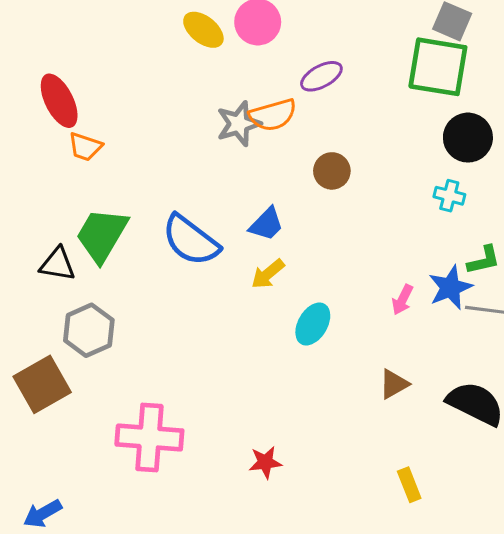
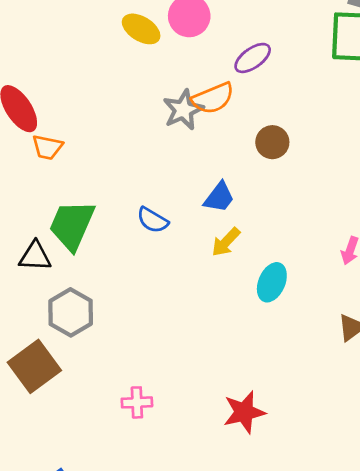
blue semicircle: (191, 240) -> (153, 220), size x0.6
pink cross: (149, 438) -> (137, 402), size x0.5
red star: (265, 462) -> (244, 412), size x1.4

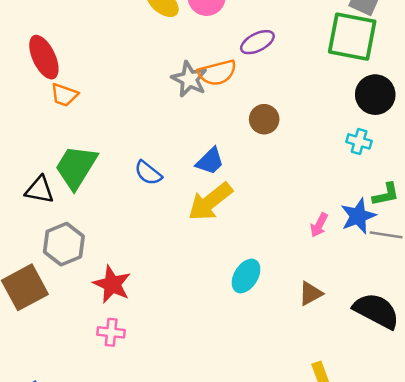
gray star: (183, 110) -> (189, 79), turned -30
yellow arrow: (226, 242) -> (210, 202), size x1.6
cyan ellipse: (272, 282) -> (246, 276), moved
red star: (244, 412) -> (112, 284), moved, turned 30

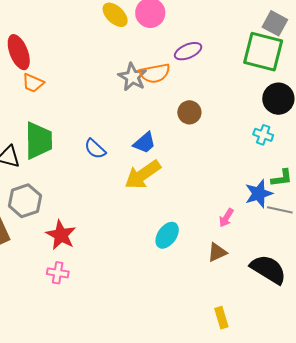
green trapezoid: (76, 167) -> (38, 140), turned 144
pink arrow: (319, 225) -> (226, 218), moved

